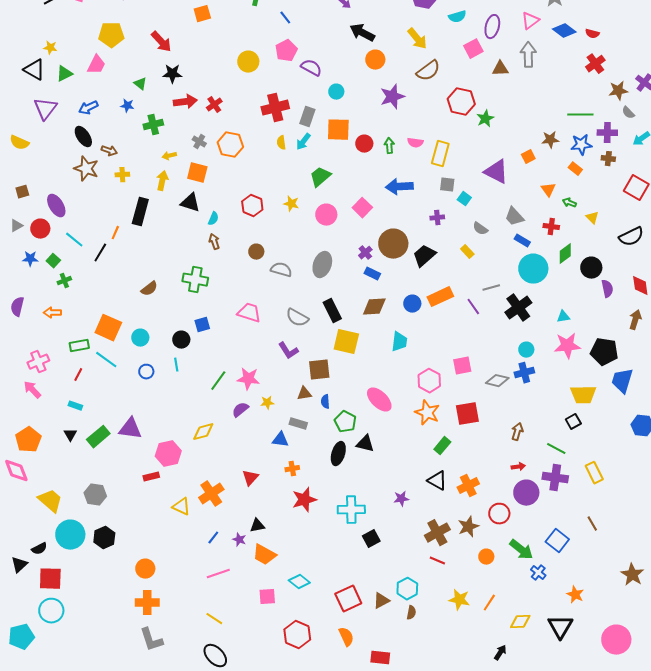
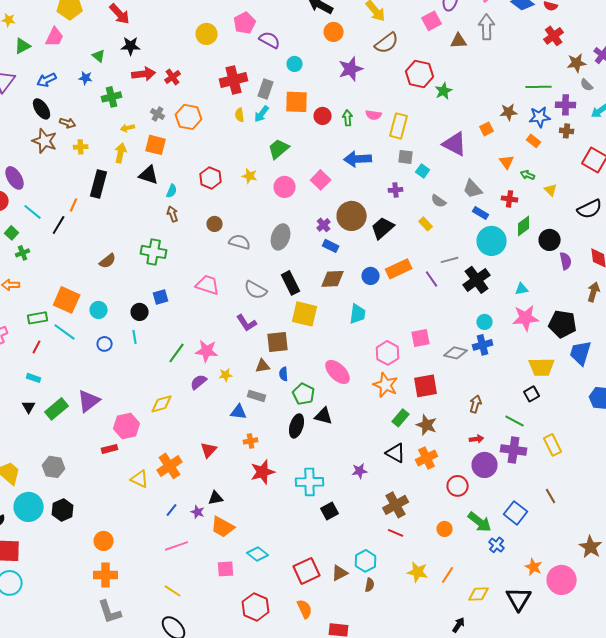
purple triangle: (130, 429) -> (89, 401), turned -45
brown star: (468, 527) -> (427, 425), moved, turned -30
pink circle: (616, 640) -> (562, 580), moved

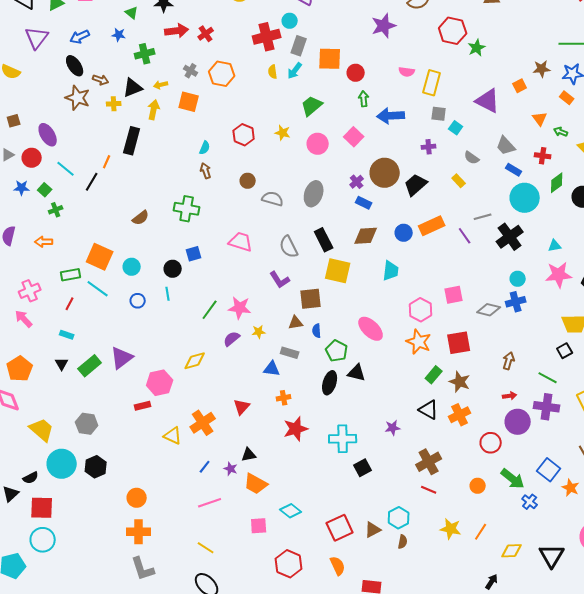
cyan circle: (295, 64) -> (290, 21), moved
green arrow: (348, 118) -> (364, 99), moved
black triangle: (149, 175) -> (133, 88), moved, turned -40
gray semicircle: (256, 290) -> (289, 247), turned 35
orange star: (534, 567) -> (571, 488), moved

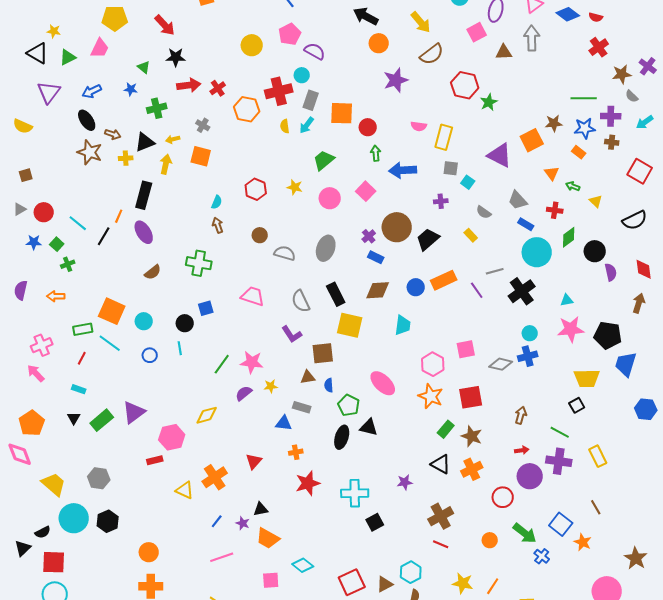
orange hexagon: (222, 74) -> (247, 109), moved
orange square: (520, 86) -> (532, 140), size x1.6
purple ellipse: (48, 135) -> (144, 232), moved

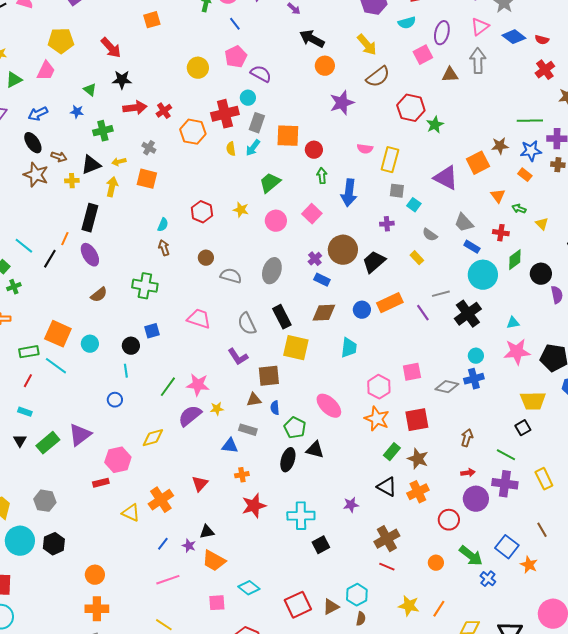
blue arrow: (403, 170) -> (349, 193), turned -80
blue circle: (150, 355) -> (115, 400), moved
purple semicircle: (244, 393) -> (190, 416), size x1.4

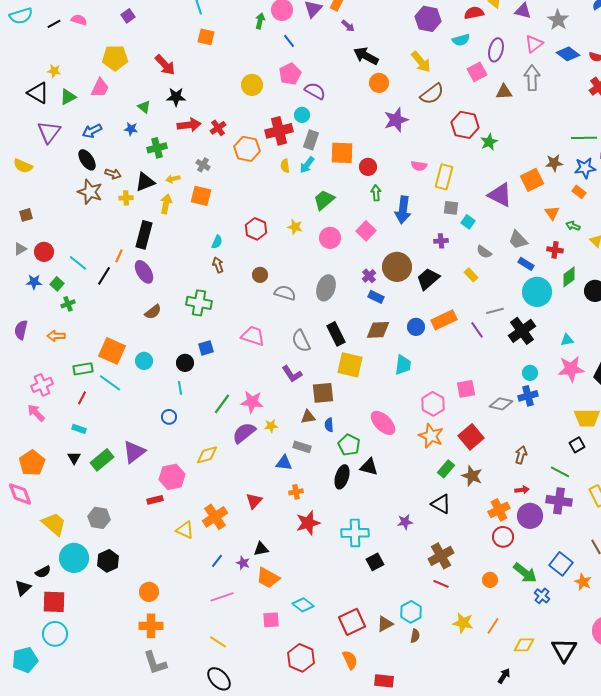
orange square: (152, 20) -> (206, 37), turned 30
red square: (417, 420) -> (471, 437), turned -30
orange cross: (418, 492) -> (499, 510), moved

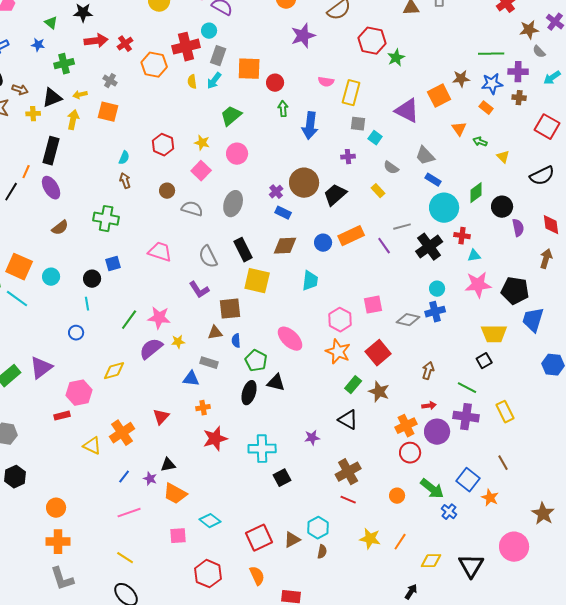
pink square: (366, 231) -> (201, 171), moved
red cross: (555, 250) -> (462, 236), moved

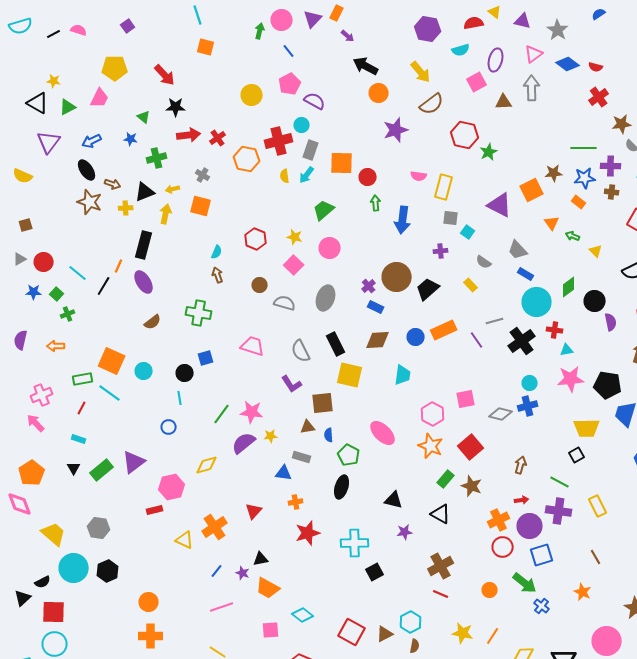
black triangle: (276, 383) -> (394, 500), moved
blue square: (468, 480) -> (542, 555), moved, turned 35
red square: (259, 538) -> (352, 632), turned -36

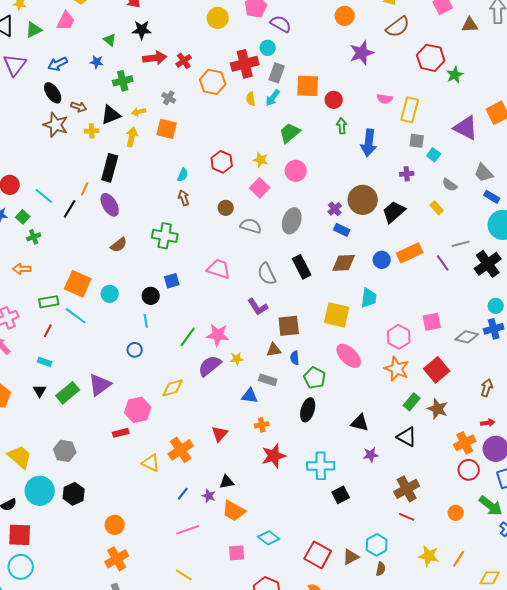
yellow square: (350, 375) -> (337, 315), moved
orange cross: (151, 636) -> (117, 559), turned -30

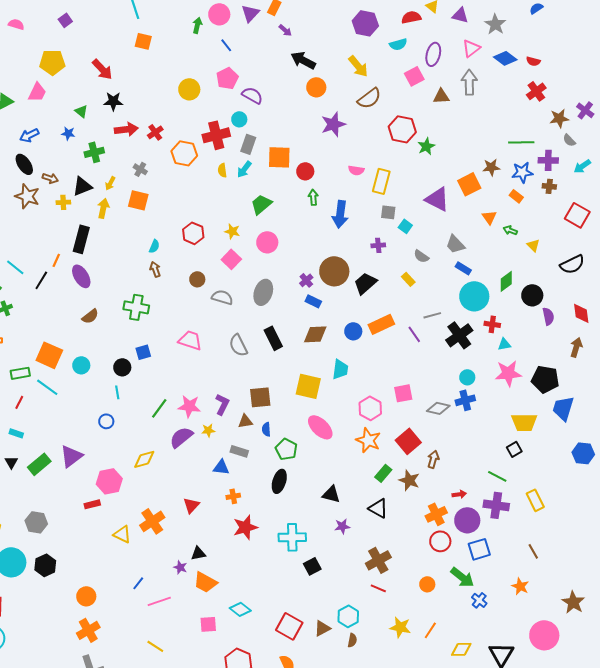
yellow arrow: (139, 112) -> (110, 183), turned -48
purple L-shape: (258, 307) -> (222, 404), moved, turned -120
brown arrow: (487, 388) -> (433, 459), moved
blue line: (183, 494) -> (138, 583), moved

